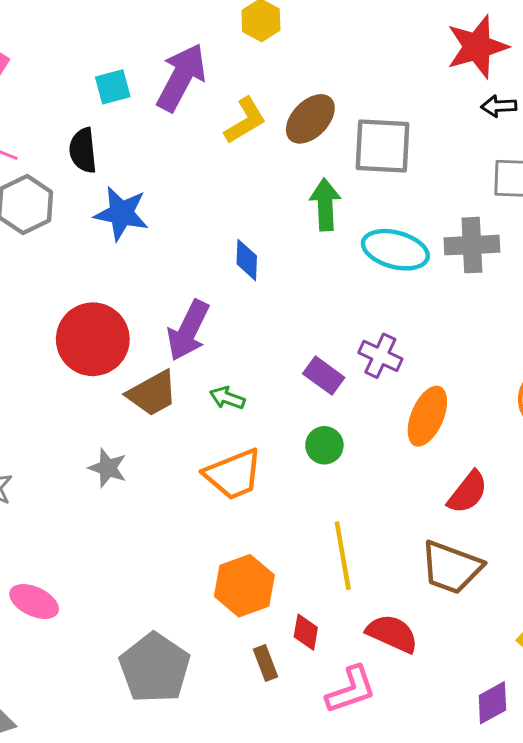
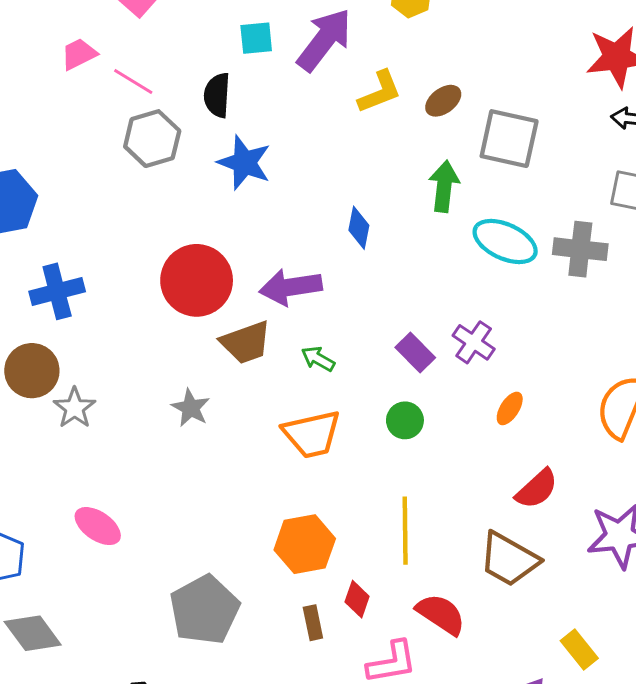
brown ellipse: (310, 119) -> (443, 101), size x0.7
purple arrow: (188, 330) -> (291, 287), turned 46
orange ellipse: (427, 416) -> (510, 408), size x0.6

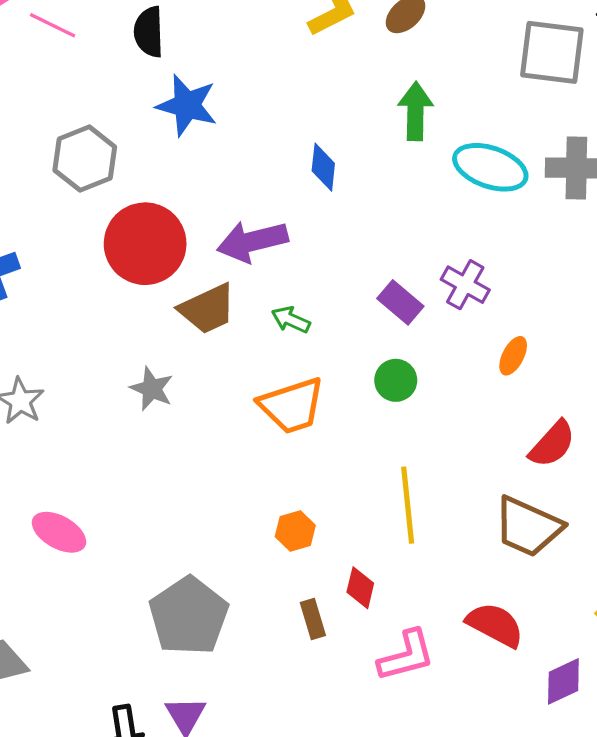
gray hexagon: (152, 139) -> (85, 159), moved
gray square: (509, 139) -> (552, 52), moved
orange hexagon: (305, 544) -> (295, 531), size x0.6
red semicircle: (441, 614) -> (495, 625), moved

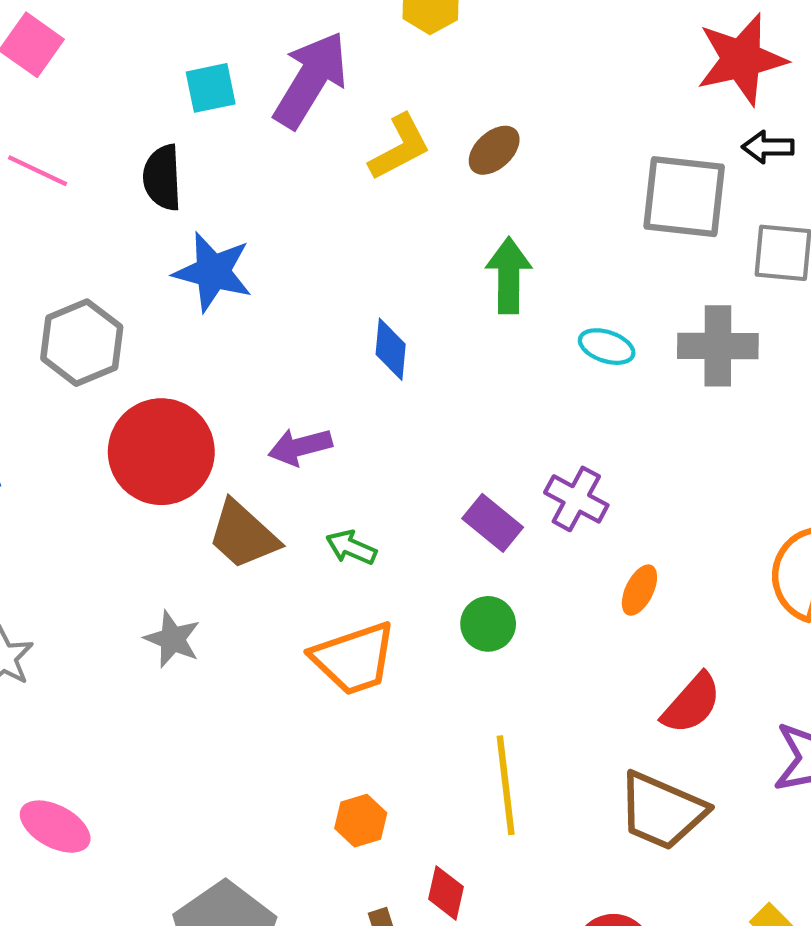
cyan ellipse: (490, 167) -> (607, 347), size x0.6
purple arrow: (252, 241) -> (300, 447), size x0.7
brown trapezoid: (207, 309) -> (243, 535), turned 68

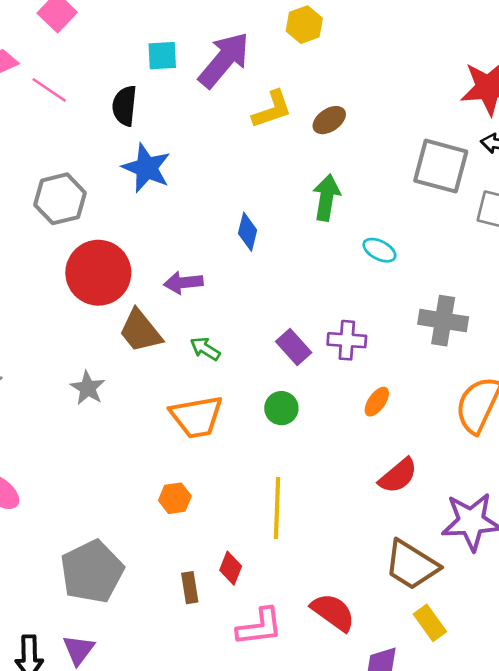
gray cross: (718, 346) -> (443, 321), moved
purple cross: (576, 499) -> (347, 340), turned -33
brown trapezoid: (662, 811) -> (412, 565), moved
orange hexagon: (361, 821) -> (175, 498), moved

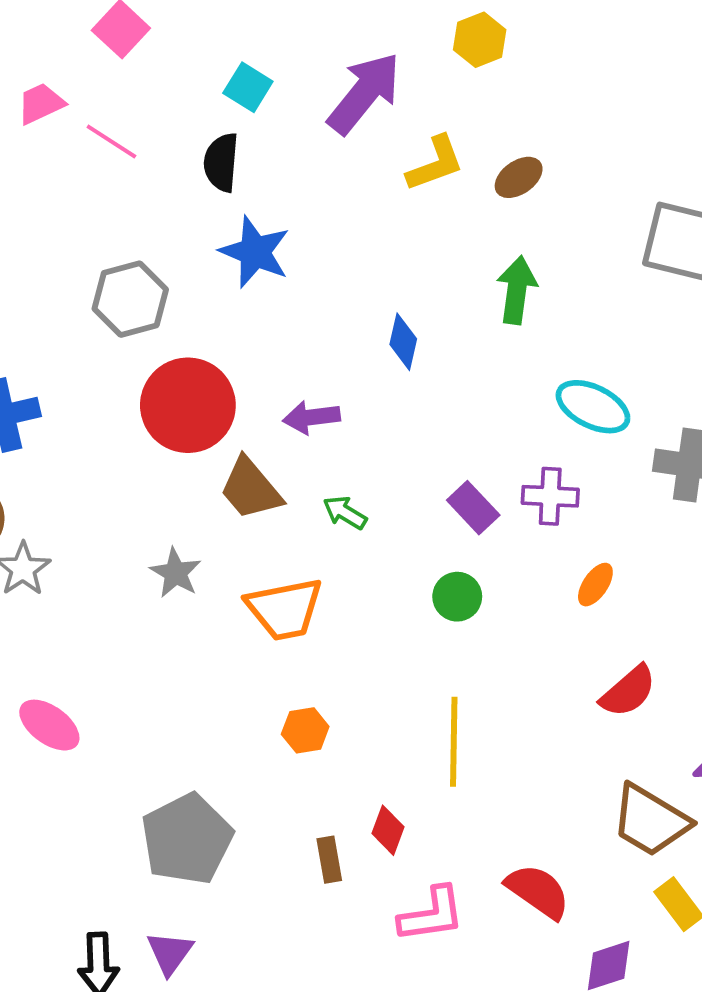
cyan square: (162, 56) -> (248, 87), moved, turned 36
cyan ellipse: (379, 250) -> (593, 407), moved, size x1.5
orange trapezoid: (196, 417) -> (285, 609), moved

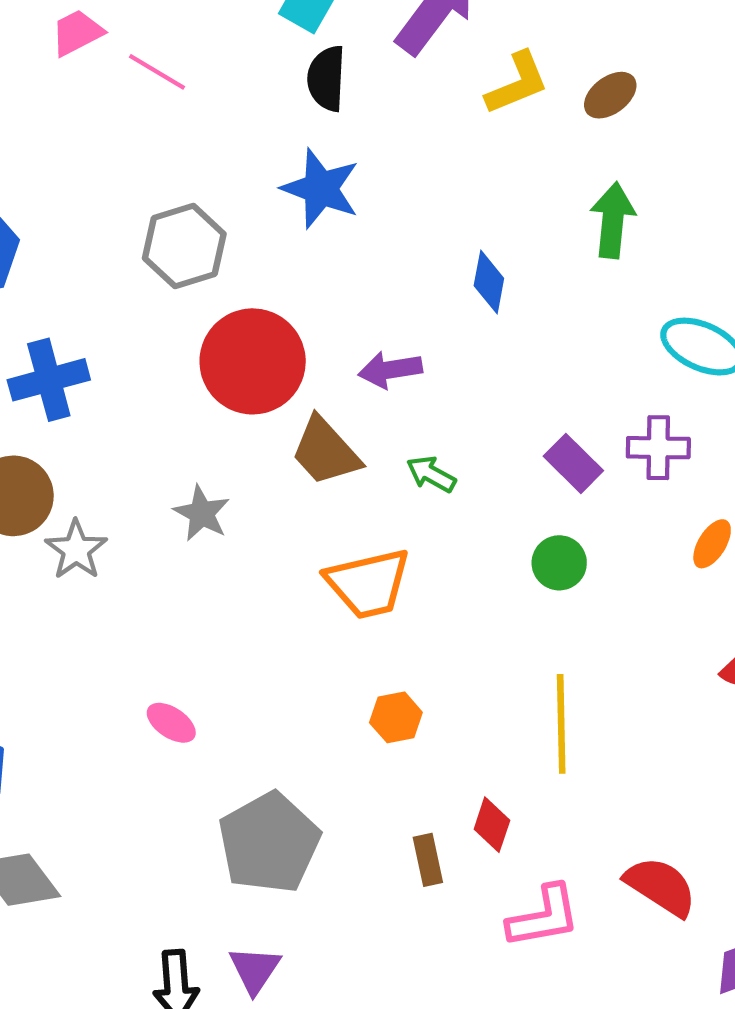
black semicircle: (221, 162) -> (326, 78), moved
gray star: (176, 573) -> (202, 513), moved
pink ellipse: (49, 725) -> (171, 723), moved, size x0.7

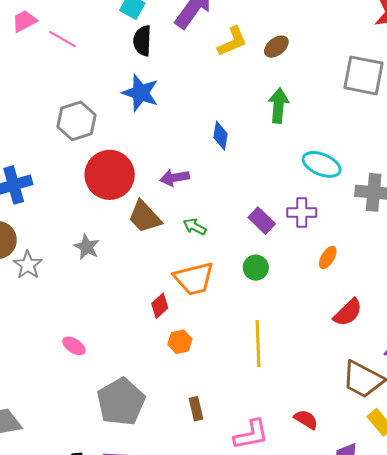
orange trapezoid: (368, 583) -> (194, 279), moved
red diamond: (492, 825) -> (160, 306), moved, turned 30
red semicircle: (661, 886) -> (306, 419), size x0.7

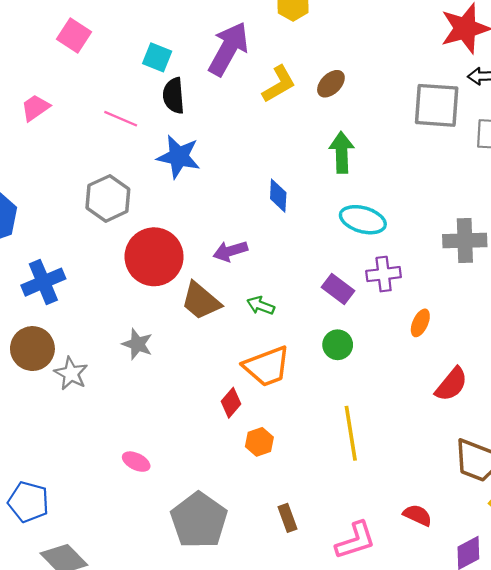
pink trapezoid: (24, 21) -> (35, 108), moved
pink line: (62, 39) -> (121, 119), moved
cyan ellipse: (322, 164) -> (363, 220), moved

